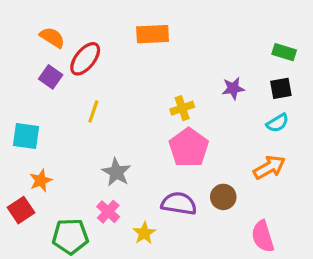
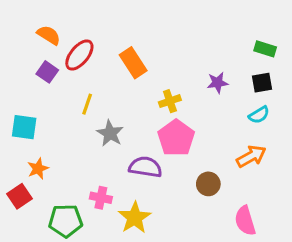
orange rectangle: (153, 34) -> (133, 63), moved, turned 60
gray star: (116, 172) -> (110, 133), moved
purple semicircle: (179, 203) -> (145, 167), moved
pink cross: (108, 212) -> (101, 198), turned -30
yellow star: (144, 233) -> (135, 218), size x1.5

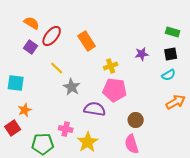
yellow line: (87, 104) -> (57, 68), turned -64
pink pentagon: (176, 138) -> (115, 90), turned -30
orange arrow: (251, 156) -> (176, 102), moved
pink semicircle: (245, 221) -> (132, 144), moved

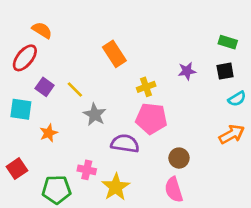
red ellipse: (52, 36) -> (25, 58), moved
purple square: (31, 47) -> (45, 87), moved
cyan semicircle: (169, 75) -> (237, 99), moved
orange star: (25, 110) -> (49, 133), moved

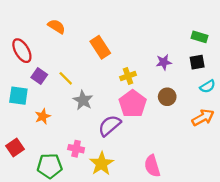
orange semicircle: (42, 30) -> (57, 26), moved
red ellipse: (25, 58) -> (22, 51), turned -70
pink pentagon: (151, 118) -> (133, 104), turned 30
purple semicircle: (125, 144) -> (110, 126), turned -50
brown circle: (179, 158) -> (167, 97), moved

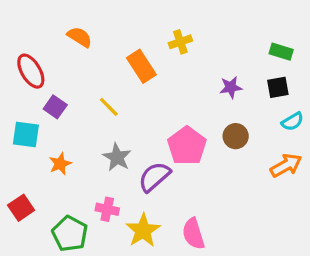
yellow cross: (128, 76) -> (180, 42), moved
yellow line: (66, 78) -> (109, 107), moved
gray star: (83, 100) -> (117, 157), moved
green pentagon: (50, 166) -> (70, 234), turned 30
pink semicircle: (152, 166) -> (193, 234), moved

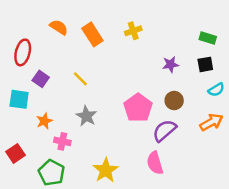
orange rectangle: (141, 66) -> (92, 34), moved
red ellipse: (31, 71) -> (23, 52), turned 45
purple semicircle: (154, 177) -> (165, 131), moved
pink cross: (107, 209) -> (62, 141), moved
pink semicircle: (193, 234) -> (155, 163), moved

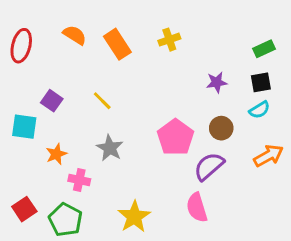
green rectangle: (208, 38) -> (264, 49), turned -42
red ellipse: (23, 52) -> (21, 46), moved
cyan semicircle: (216, 90) -> (259, 110), moved
red square: (15, 153) -> (24, 209), moved

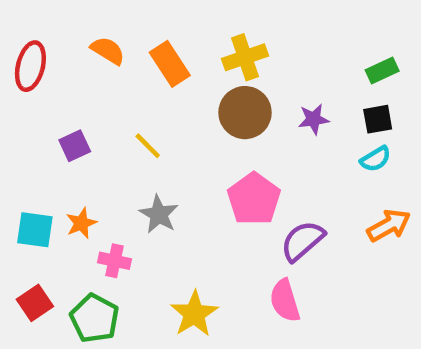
yellow cross: (169, 40) -> (245, 57), size x1.4
purple square: (52, 101) -> (75, 146), turned 30
cyan square: (24, 127) -> (35, 230), moved
brown circle: (221, 128) -> (245, 113), moved, size x1.5

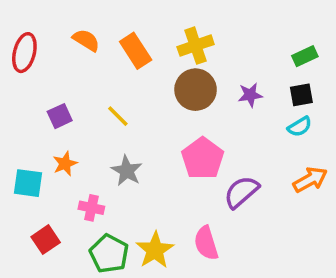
orange star: (81, 223) -> (65, 164), moved
pink semicircle: (285, 301) -> (206, 243), moved
red square: (35, 303) -> (46, 240), moved
green pentagon: (95, 318) -> (109, 254), moved

